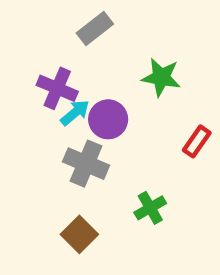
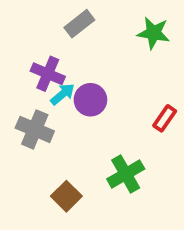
green star: (161, 77) -> (154, 33), moved
gray cross: (86, 164) -> (35, 129), moved
green cross: (150, 208) -> (126, 174), size x1.4

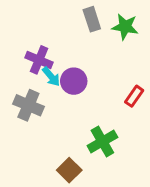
gray rectangle: (79, 24) -> (92, 19), moved, turned -70
cyan arrow: (63, 94) -> (51, 77), turned 90
brown square: (66, 196) -> (69, 170), moved

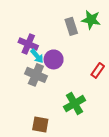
gray rectangle: (92, 19) -> (71, 26), moved
gray cross: (28, 105) -> (36, 75), moved
brown square: (69, 170) -> (40, 124), moved, turned -35

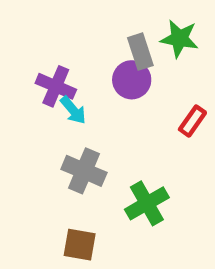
purple circle: (54, 59) -> (132, 80), moved
red rectangle: (98, 70) -> (192, 121), moved
gray cross: (36, 75) -> (84, 171), moved

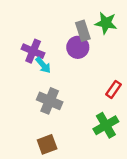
red rectangle: (192, 121) -> (114, 89), moved
green cross: (147, 203) -> (106, 125), moved
brown square: (80, 245) -> (47, 144), turned -30

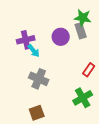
gray rectangle: (83, 31) -> (81, 31), moved
purple cross: (33, 51) -> (26, 40), turned -36

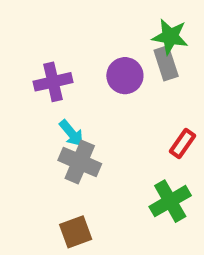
cyan arrow: (34, 51) -> (71, 133), moved

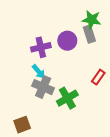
purple cross: (53, 82) -> (41, 47), moved
green cross: (170, 201) -> (67, 98), moved
brown square: (76, 232) -> (22, 125), moved

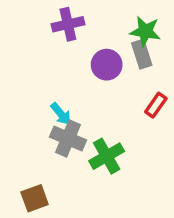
purple cross: (41, 47) -> (68, 24), moved
red rectangle: (98, 77) -> (156, 105), moved

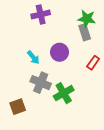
purple circle: (107, 65) -> (60, 52), moved
cyan arrow: (61, 114) -> (33, 57), moved
brown square: (35, 198) -> (18, 107), moved

